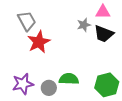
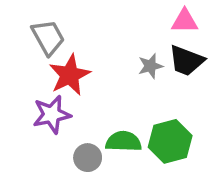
gray star: (84, 25) -> (150, 66), moved
purple star: (23, 84) -> (52, 115), moved
green hexagon: (107, 85) -> (170, 141), moved

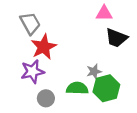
pink triangle: (185, 21) -> (104, 13), moved
gray star: (150, 66) -> (94, 71), moved
gray circle: (88, 158) -> (46, 98), moved

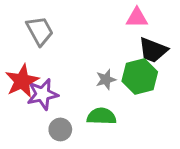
red star: (44, 47) -> (22, 81), moved
gray star: (94, 71) -> (106, 79), moved
green hexagon: (106, 88) -> (140, 77), moved

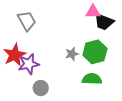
black trapezoid: (153, 50) -> (104, 22), moved
green semicircle: (101, 116) -> (92, 79), moved

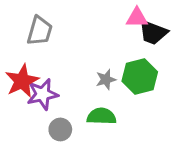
gray trapezoid: (27, 21) -> (40, 31), turned 45
green semicircle: (92, 79) -> (101, 116), moved

